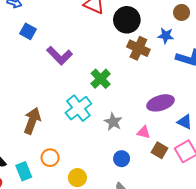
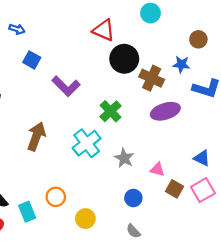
black circle: (127, 20) -> (124, 59), moved
purple ellipse: (161, 103) -> (165, 111), moved
brown arrow: (32, 121) -> (36, 136), moved

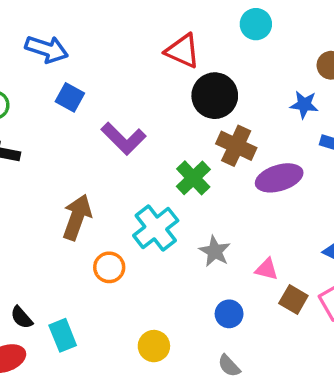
blue arrow: (17, 29) -> (47, 49), size x1.6
brown cross: (152, 78) -> (236, 146), moved
orange circle: (56, 197) -> (109, 267), moved

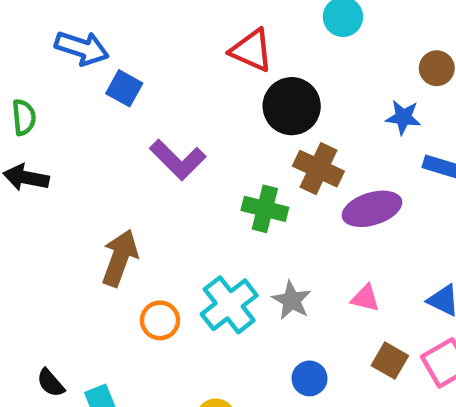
blue square: (70, 97) -> (124, 88), moved
green cross: (193, 178) -> (265, 209), turned -32
cyan cross: (156, 228) -> (229, 305), moved
pink triangle: (267, 269) -> (365, 298), moved

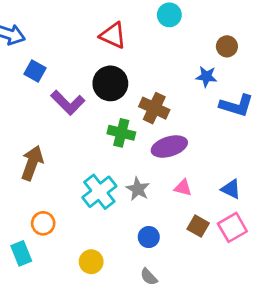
blue square: (124, 88) -> (35, 71), moved
black circle: (292, 106) -> (110, 83), moved
purple ellipse: (372, 209) -> (169, 147), moved
orange circle: (160, 320) -> (43, 223), moved

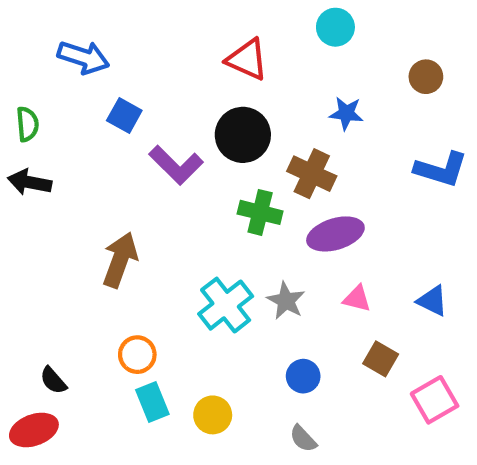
blue star: (206, 77) -> (346, 113), moved
pink square: (232, 227) -> (435, 400), moved
cyan rectangle: (21, 253) -> (152, 402), moved

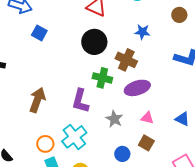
purple L-shape: (176, 165) -> (80, 101), moved, turned 60
cyan cross: (226, 305) -> (74, 137), moved
brown square: (381, 359) -> (146, 143), moved

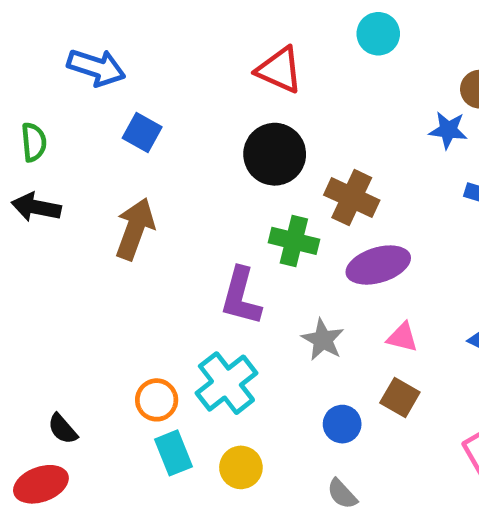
blue star: (142, 32) -> (448, 130), moved
brown arrow: (37, 100) -> (135, 229), moved

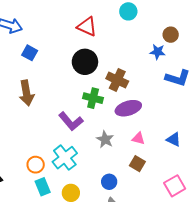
brown arrow: (135, 229) -> (27, 93), turned 150
purple L-shape: (241, 296) -> (71, 121), turned -55
blue circle: (342, 424) -> (109, 182), moved

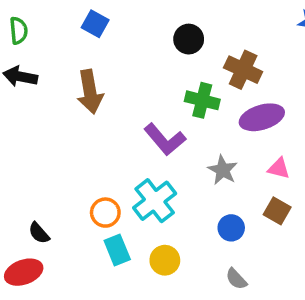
black circle: (85, 62) -> (189, 39), size x0.7
blue circle: (109, 182) -> (231, 228), moved

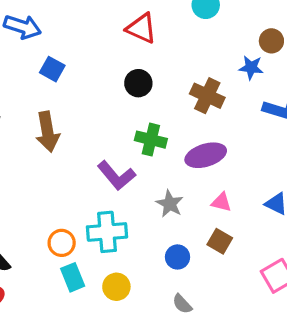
brown cross: (243, 70) -> (207, 96), moved
cyan cross: (155, 201) -> (107, 232), turned 33

